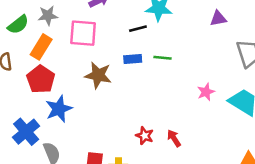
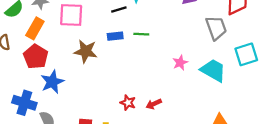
blue cross: (26, 132) -> (24, 103), turned -30
red arrow: (174, 138) -> (154, 104), turned -80

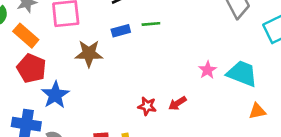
orange rectangle: (35, 28) -> (26, 36), turned -70
pink star: (180, 63) -> (207, 70), moved
cyan trapezoid: (213, 70) -> (242, 74), moved

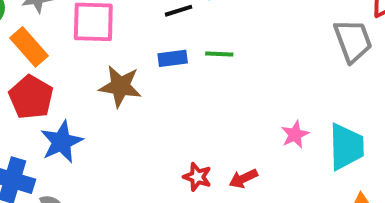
cyan trapezoid: (242, 74) -> (346, 147), turned 60

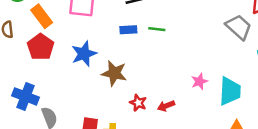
gray trapezoid: (353, 41) -> (239, 27), turned -32
brown star: (120, 86) -> (114, 73), moved
blue star: (62, 142) -> (84, 54), moved

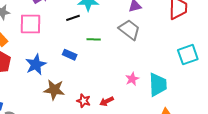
gray trapezoid: (239, 27) -> (129, 30), moved
blue rectangle: (128, 30) -> (70, 55), moved, turned 32
brown star: (114, 73) -> (54, 90), moved

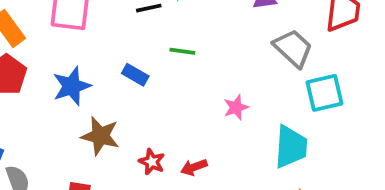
gray trapezoid: (129, 30) -> (293, 48), moved
cyan square: (188, 55) -> (324, 93), moved
pink star: (132, 79) -> (236, 107), moved

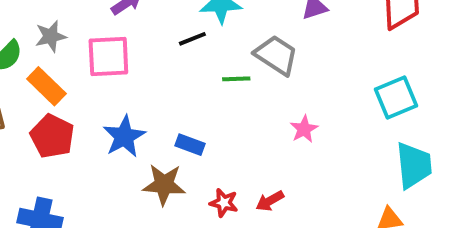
gray trapezoid: (293, 48) -> (276, 55), moved
blue rectangle: (135, 75) -> (190, 145), moved
cyan trapezoid: (291, 147) -> (414, 165), moved

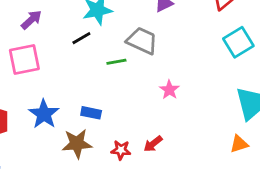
cyan square: (396, 97) -> (238, 42), moved

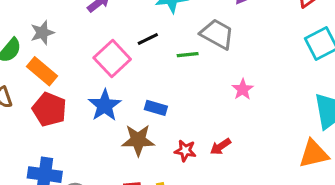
black line: (81, 38) -> (148, 39), moved
pink square: (24, 60) -> (112, 58), moved, turned -36
orange triangle: (239, 144) -> (314, 154), size x1.5

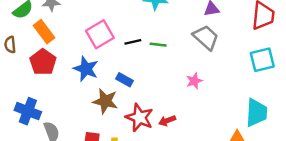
gray trapezoid: (217, 34) -> (206, 37), moved
black line: (148, 39) -> (133, 42), moved
blue star: (105, 105) -> (86, 69), turned -30
red star: (185, 151) -> (139, 118), size x1.6

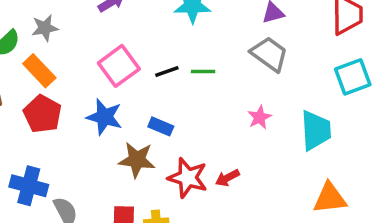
cyan trapezoid: (256, 113) -> (316, 130), moved

